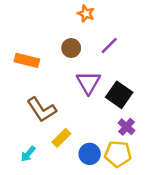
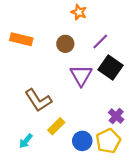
orange rectangle: (27, 60) -> (21, 39), moved
black square: (119, 95) -> (110, 68), moved
yellow pentagon: (118, 154) -> (108, 141), turned -30

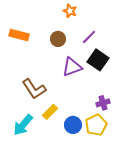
purple triangle: (81, 75) -> (72, 67), turned 40
purple cross: (116, 116) -> (103, 103), turned 32
cyan arrow: (26, 141) -> (23, 125), size x1.6

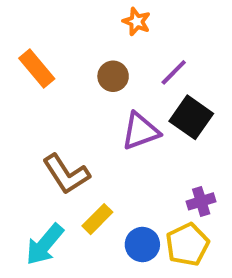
orange rectangle: (19, 35) -> (37, 68), turned 36

